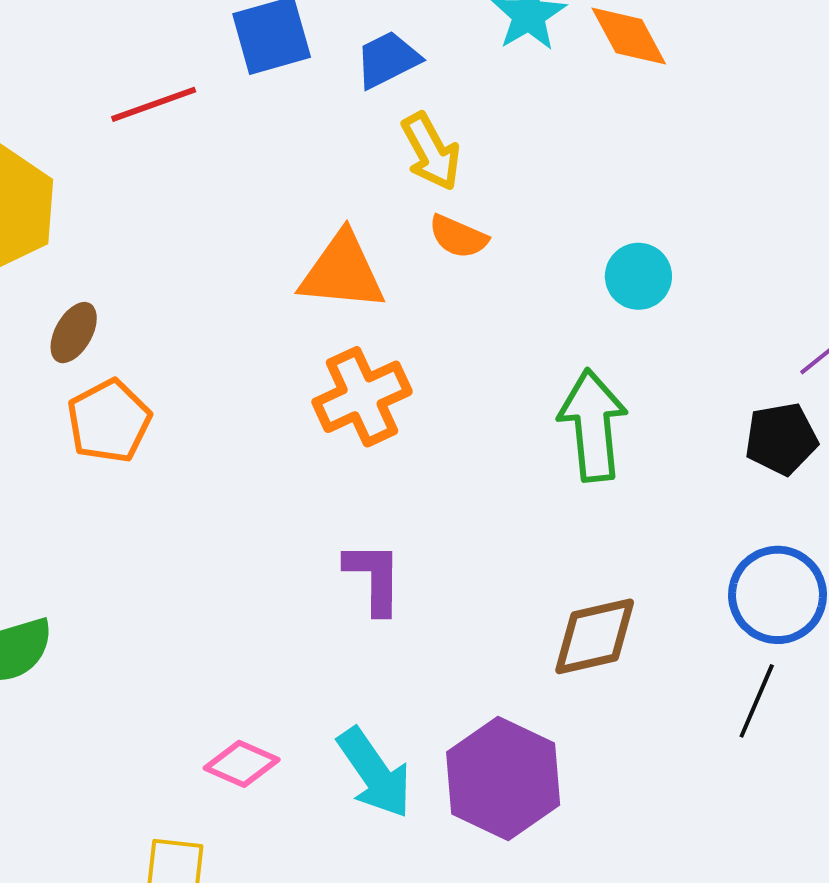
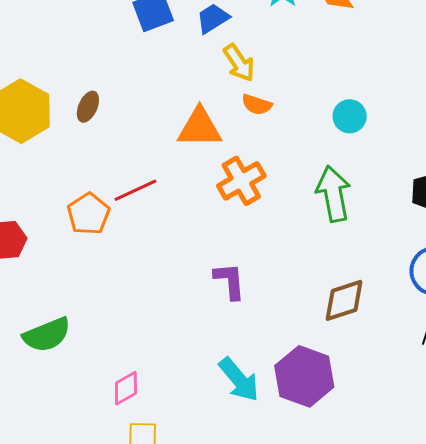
red line: (154, 104) -> (135, 190), moved
brown ellipse: (74, 333) -> (88, 107), moved
orange cross: (362, 397) -> (241, 181), moved
pink diamond: (242, 764) -> (126, 388), moved, turned -48

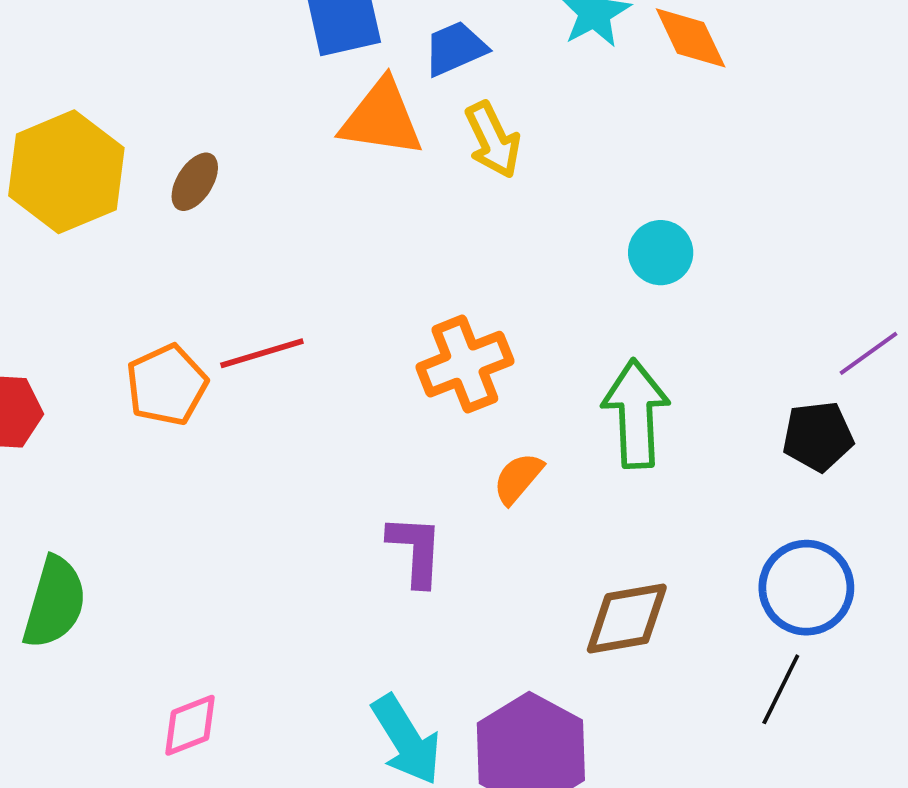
orange semicircle: (257, 105) -> (518, 478), moved, turned 104
cyan circle: (350, 116) -> (661, 253), moved
orange triangle: (200, 128) -> (382, 118), moved
green semicircle: (47, 335) -> (54, 603), turned -60

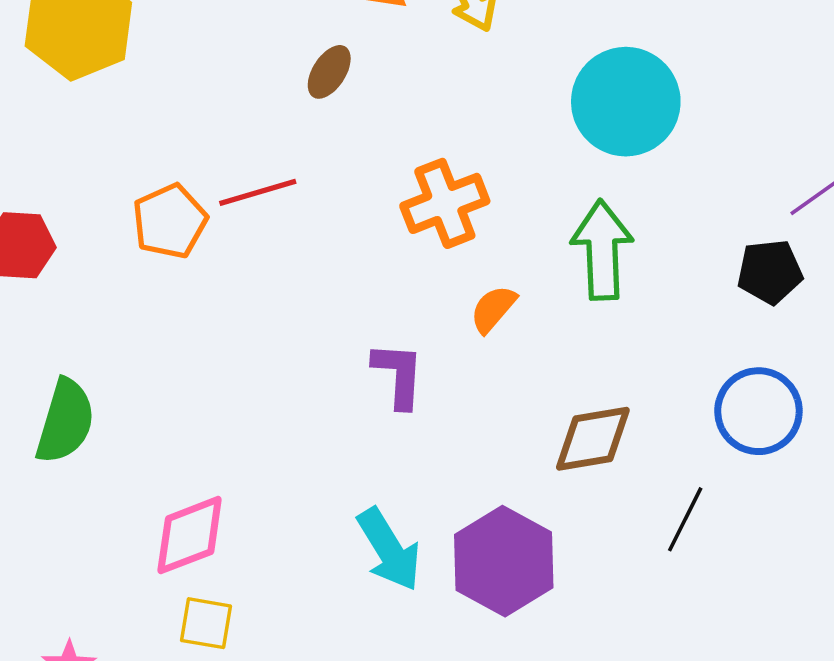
brown ellipse: (195, 182) -> (329, 72), moved
cyan circle: (661, 253) -> (626, 102), size x1.8
black line: (781, 689) -> (685, 519), moved
pink diamond: (190, 725) -> (190, 535), size x1.4

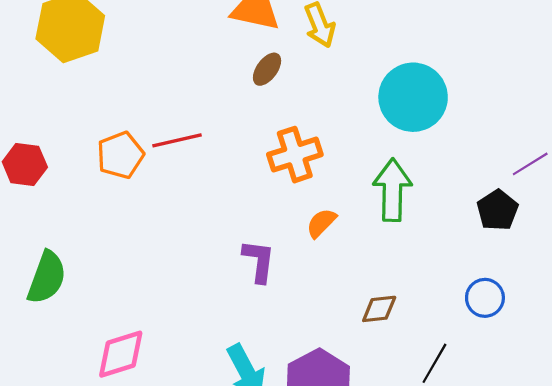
brown ellipse: (329, 72) -> (267, 69), moved
black pentagon: (770, 272) -> (497, 210), turned -30
blue circle: (758, 411) -> (485, 298), size x0.7
brown diamond: (593, 439) -> (379, 309), size x0.7

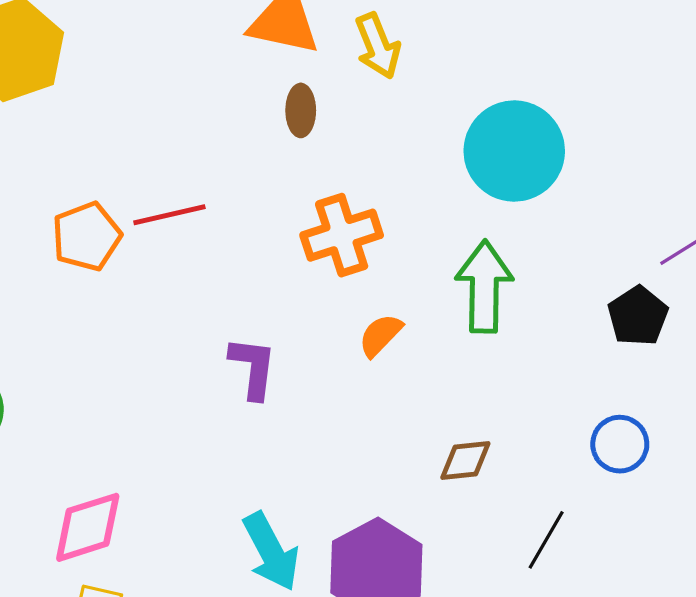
brown ellipse: (267, 69) -> (301, 110), turned -36
purple L-shape: (259, 261) -> (253, 368), moved

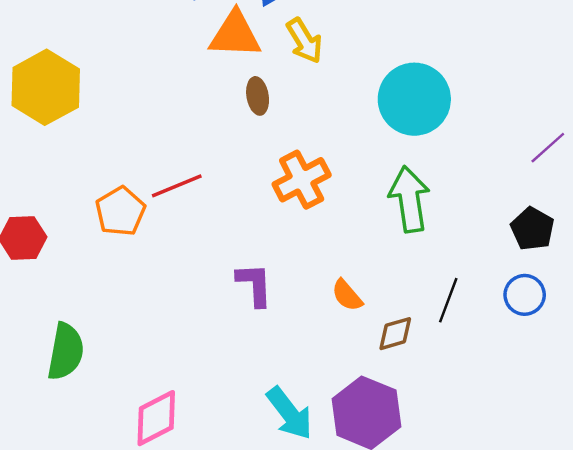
black pentagon: (638, 316) -> (532, 229), moved
orange semicircle: (380, 335) -> (347, 295), moved, turned -75
brown diamond: (465, 461) -> (395, 334), moved
black line: (546, 540) -> (448, 300), moved

